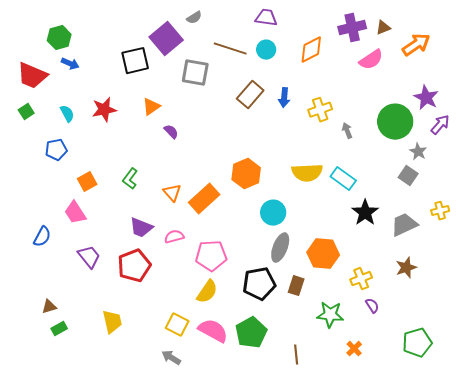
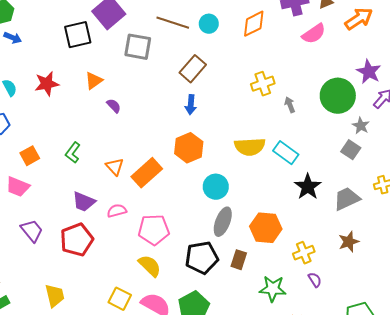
blue arrow: (284, 98) -> (191, 105), moved
pink trapezoid: (75, 213) -> (18, 187), turned -35
yellow semicircle: (207, 292) -> (150, 266), turned -80

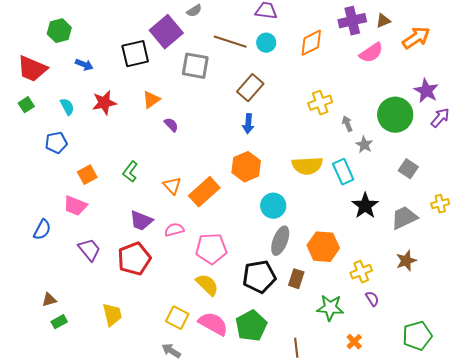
blue arrow: (13, 38) -> (84, 65), moved
gray star: (361, 126) -> (364, 145), moved
cyan rectangle: (286, 153) -> (343, 172), turned 30

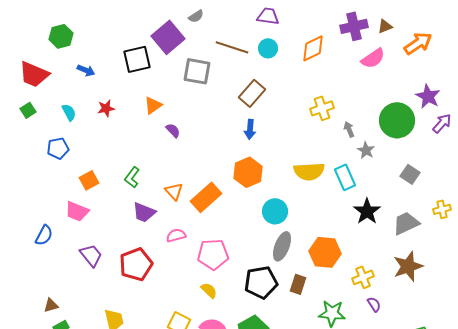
red star: (104, 103) -> (106, 108), size x0.7
purple trapezoid: (141, 221) -> (144, 212), moved
brown star: (406, 261) -> (408, 266), size x1.4
yellow semicircle: (207, 285) -> (209, 290), size x0.7

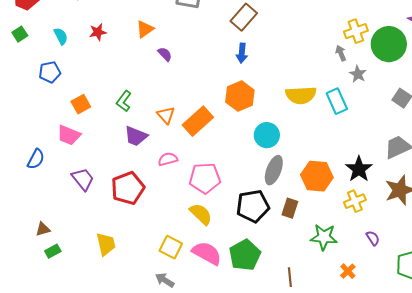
yellow cross: (322, 108) -> (356, 31), moved
black star: (367, 211) -> (359, 169), moved
yellow semicircle: (209, 290) -> (201, 214), size x1.4
purple semicircle: (374, 304) -> (373, 238), moved

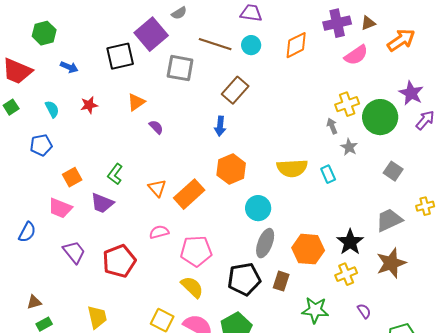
blue arrow: (242, 53) -> (220, 126), moved
cyan rectangle: (337, 101) -> (328, 174), size x0.7
purple trapezoid: (136, 136) -> (102, 203), moved

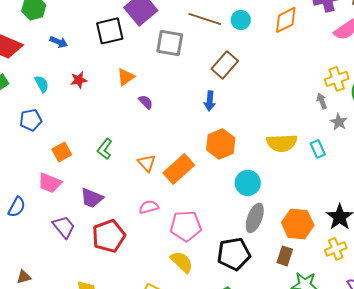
purple trapezoid: (102, 203) -> (92, 198), moved
brown rectangle: (281, 281) -> (285, 256), moved

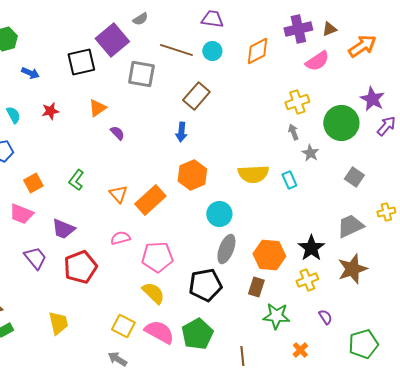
yellow cross: (337, 79) -> (297, 102), moved

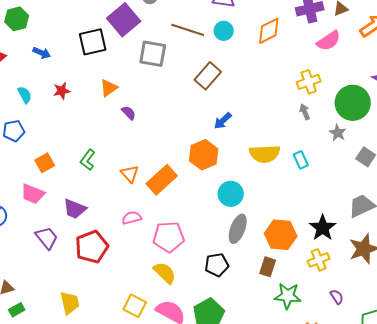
blue arrow: (181, 132) -> (223, 121), moved, turned 42
gray star: (310, 153) -> (338, 133), moved
black pentagon: (205, 285) -> (217, 265), size x0.7

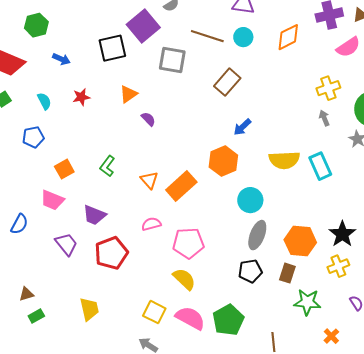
cyan rectangle: (301, 160) -> (320, 166), size x1.5
black pentagon: (217, 265) -> (250, 271), moved

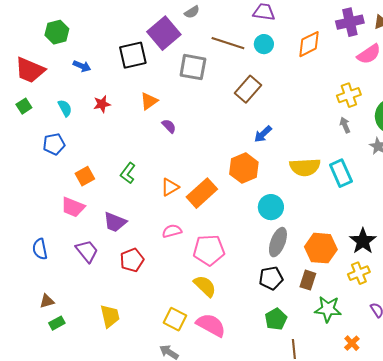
orange triangle: (149, 180) -> (170, 187), turned 42
blue semicircle: (19, 224) -> (40, 249), moved, turned 140
red pentagon: (111, 253) -> (132, 260), size x0.7
green pentagon: (228, 320) -> (276, 319), moved, size x0.7

